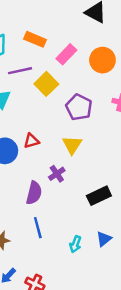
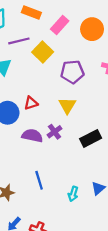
purple pentagon: (79, 107) -> (72, 72), turned -30
purple semicircle: (34, 193) -> (32, 136), moved, turned -90
black rectangle: (99, 196) -> (91, 138), moved

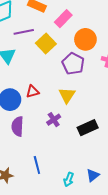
orange circle: (92, 29) -> (85, 39), moved
purple pentagon: (72, 72) -> (73, 64), turned 30
purple semicircle: (32, 136) -> (18, 126), moved, turned -102

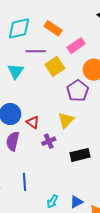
red triangle: (33, 92) -> (33, 122), moved, turned 40

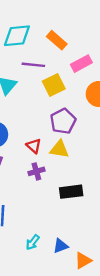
purple pentagon: (78, 91) -> (63, 121), moved
yellow triangle: (66, 120) -> (59, 149), turned 48
red triangle: (33, 122) -> (34, 146), moved

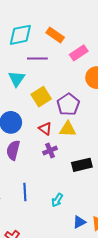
yellow square: (54, 85) -> (41, 97), moved
cyan arrow: (33, 242) -> (57, 200), moved
blue triangle: (61, 246) -> (79, 222), moved

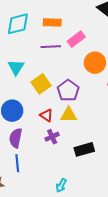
orange rectangle: (55, 35) -> (52, 22), turned -30
purple line: (37, 58) -> (51, 47), moved
blue line: (25, 192) -> (17, 163), moved

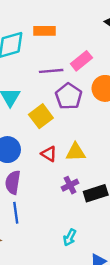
orange rectangle: (52, 22) -> (45, 31), moved
purple pentagon: (68, 90) -> (69, 96), moved
purple cross: (52, 137) -> (70, 185), moved

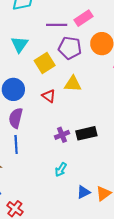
purple pentagon: (69, 96) -> (70, 48), turned -30
yellow triangle: (76, 152) -> (73, 84), moved
purple cross: (70, 185) -> (62, 135), moved

